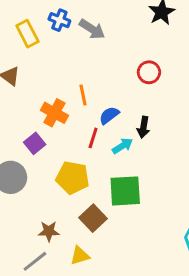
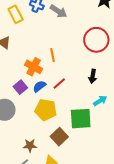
red circle: (149, 72) -> (96, 40), size x1.6
blue semicircle: (109, 115) -> (39, 86), moved
red line: (93, 138) -> (59, 83), turned 32
cyan arrow: (123, 146) -> (100, 101), moved

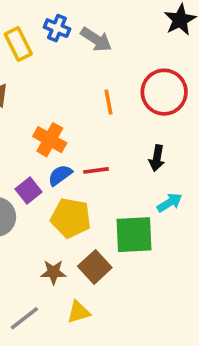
orange line: (53, 55) -> (109, 102), moved
red line: (59, 83) -> (96, 170), turned 32
purple square: (20, 87) -> (28, 191), moved
brown star: (30, 146) -> (53, 272), moved

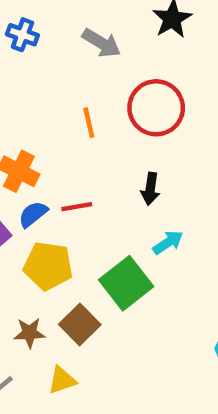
gray arrow: (96, 39) -> (101, 43), moved
green square: (134, 235) -> (126, 283), turned -33

